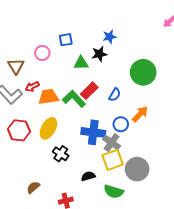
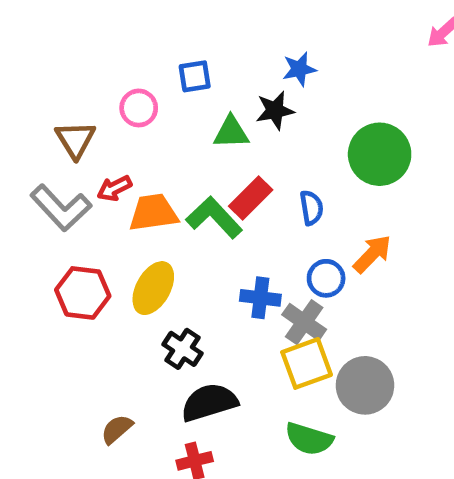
blue semicircle: (115, 95) -> (311, 208), turned -40
blue cross: (93, 132) -> (260, 298), size x0.7
black semicircle: (88, 176) -> (209, 402), moved, size x1.6

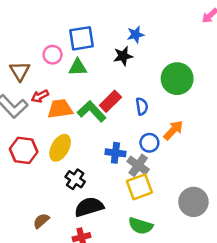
blue square: (195, 76) -> (81, 38), size x1.5
green triangle: (231, 132) -> (78, 67), moved
gray circle: (365, 385) -> (193, 202), moved

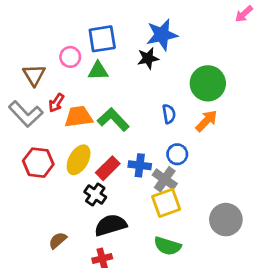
blue star: (136, 35) -> (162, 35), size x1.6
red arrow: (40, 96) -> (56, 103), turned -30
red rectangle: (110, 101) -> (108, 168), moved
orange arrow: (173, 130) -> (206, 121), moved

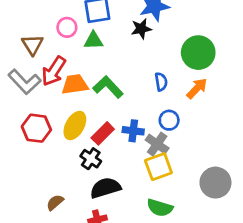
red arrow: (56, 103) -> (54, 71), size x1.6

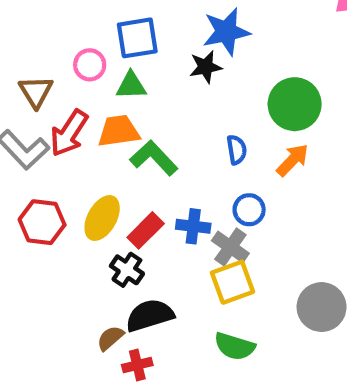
orange trapezoid: (75, 84) -> (119, 131), moved
brown semicircle: (55, 202) -> (110, 338), moved

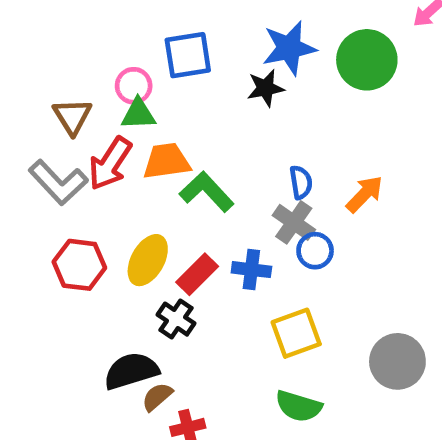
green triangle: (131, 86) -> (138, 114), moved
green circle: (295, 104) -> (367, 60), moved
gray cross: (230, 247) -> (294, 222), moved
black semicircle: (150, 315) -> (131, 371), moved

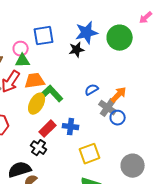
blue semicircle: (301, 182) -> (92, 90), turned -112
gray cross: (294, 222) -> (108, 108), moved
blue circle: (315, 251) -> (118, 118), moved
yellow ellipse: (148, 260) -> (37, 104), moved

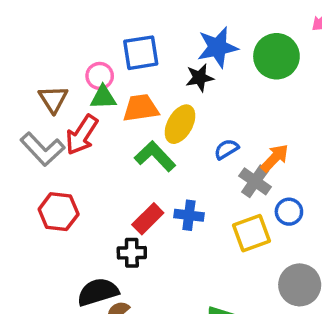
orange trapezoid: (35, 81) -> (141, 108), moved
yellow ellipse: (37, 104) -> (180, 124), moved
blue circle: (118, 118) -> (289, 212), moved
black cross: (39, 148) -> (132, 253), turned -35
yellow square: (90, 154) -> (251, 233), moved

